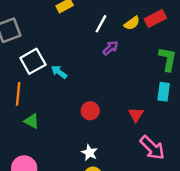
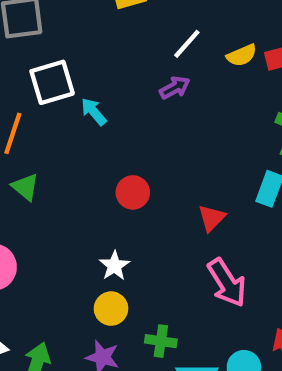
purple arrow: (110, 48) -> (175, 88), moved

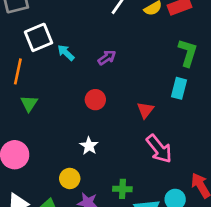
purple arrow: (175, 88) -> (107, 58), moved
green triangle: (25, 187) -> (29, 103), turned 30
yellow circle: (111, 309) -> (70, 178), moved

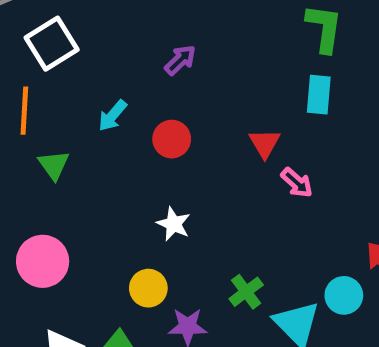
cyan arrow: (66, 53) -> (113, 116), moved, turned -84
pink arrow: (159, 149) -> (297, 183), moved, size x0.6
green cross: (122, 189) -> (246, 292), turned -30

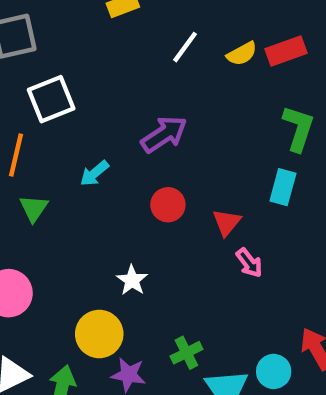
purple arrow: (180, 60) -> (164, 134), size x1.5
red circle: (172, 139) -> (168, 205), moved
yellow circle: (148, 288) -> (99, 334), size x1.4

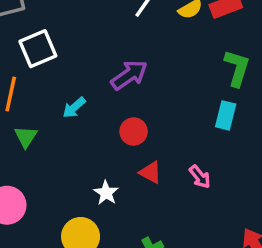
red triangle: (227, 222) -> (150, 172), moved, turned -40

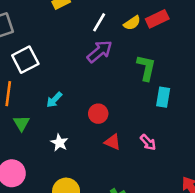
green L-shape: (237, 68) -> (146, 68), moved
purple arrow: (129, 75) -> (100, 51), moved
white star: (106, 193) -> (59, 143), moved

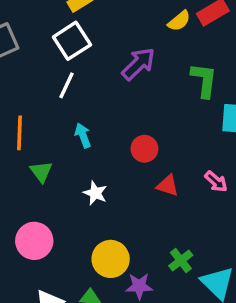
white line: (99, 22) -> (66, 85), moved
white square: (25, 60) -> (72, 41), moved
cyan arrow: (54, 100) -> (83, 135), turned 120

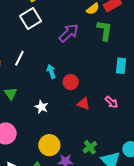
green L-shape: (204, 80) -> (105, 30), moved
white line: (66, 85) -> (19, 58), moved
cyan arrow: (83, 135) -> (51, 71), moved

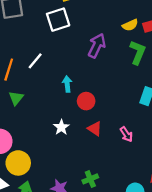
purple arrow: (69, 33) -> (97, 46), turned -35
white star: (42, 107) -> (61, 127), moved
yellow circle: (49, 145) -> (18, 163), moved

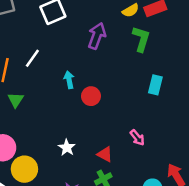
white star: (61, 127) -> (67, 148), moved
red triangle: (95, 129) -> (105, 154), moved
pink arrow: (126, 134) -> (137, 138), moved

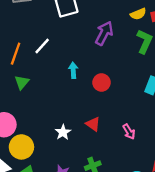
red circle: (91, 96) -> (102, 82), moved
red triangle: (105, 154) -> (93, 124), moved

